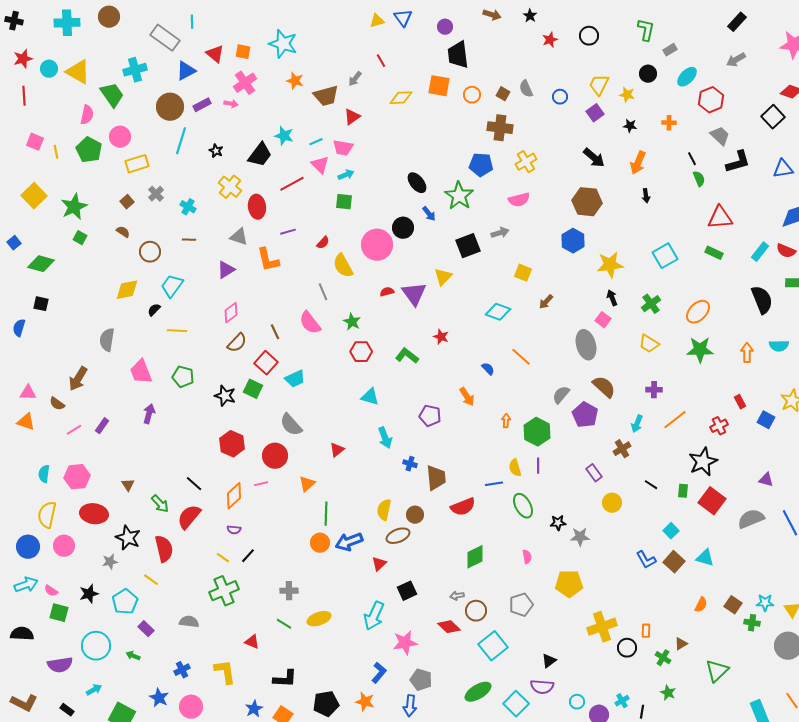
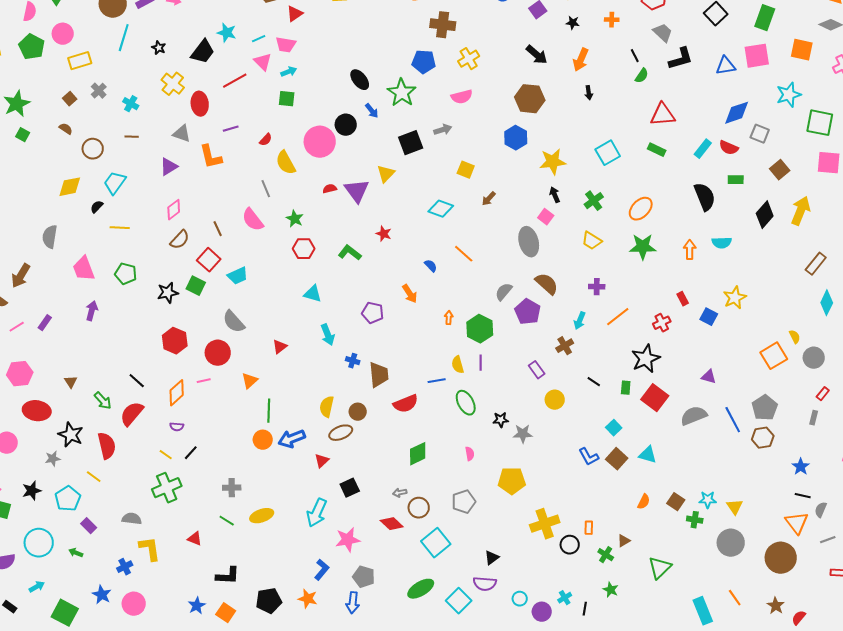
green semicircle: (699, 179) -> (642, 76), turned 56
black star: (225, 396) -> (168, 293), turned -30
yellow L-shape: (225, 672) -> (150, 549), moved

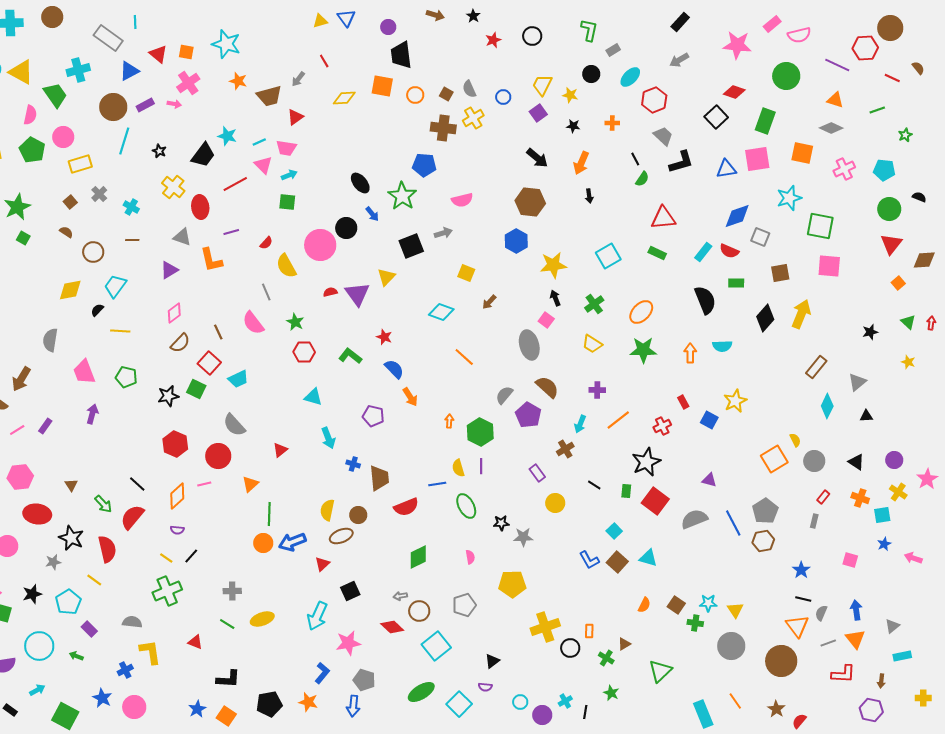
yellow cross: (469, 59) -> (473, 118), moved
brown square: (780, 170) -> (780, 273), turned 30
blue semicircle: (431, 266) -> (394, 369), moved, size x1.5
purple semicircle: (485, 584) -> (485, 687), size x0.6

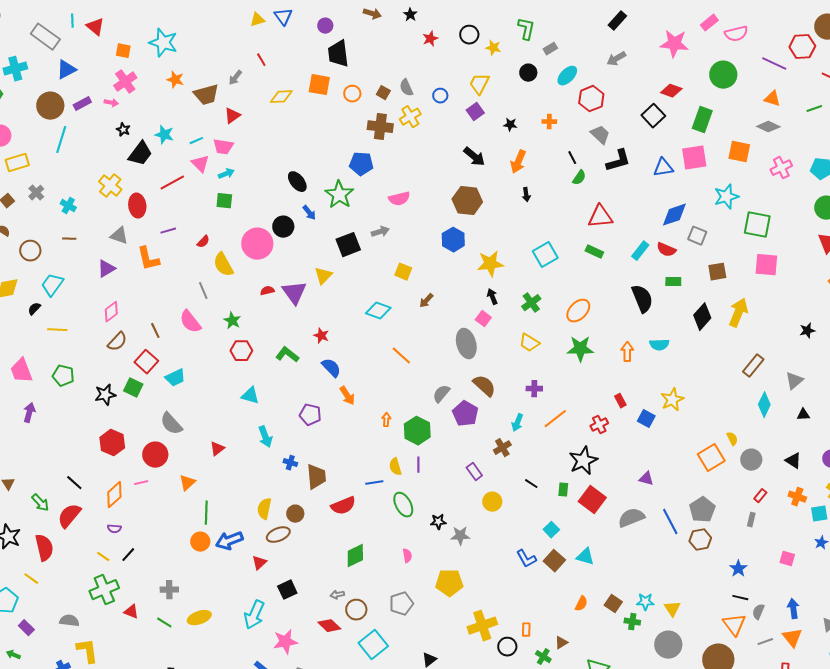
red triangle: (158, 54) -> (95, 27), moved
yellow star: (570, 95) -> (493, 48), moved
black star: (159, 151) -> (123, 130), moved
red triangle: (195, 642) -> (131, 612), moved

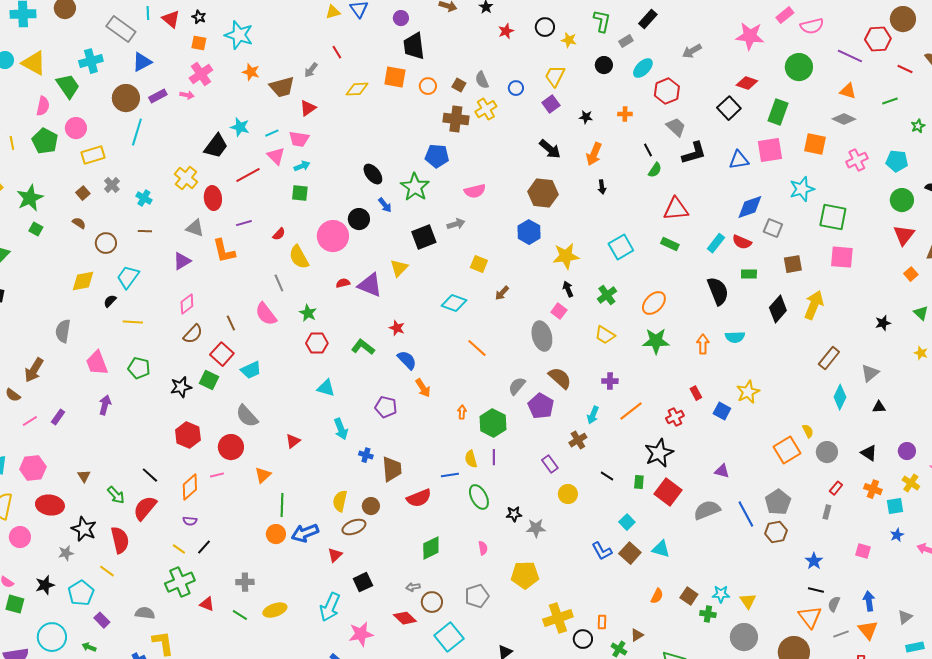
black rectangle: (617, 21) -> (648, 19), moved
black star: (123, 130) -> (199, 17), moved
purple triangle: (294, 293) -> (370, 285), turned -32

